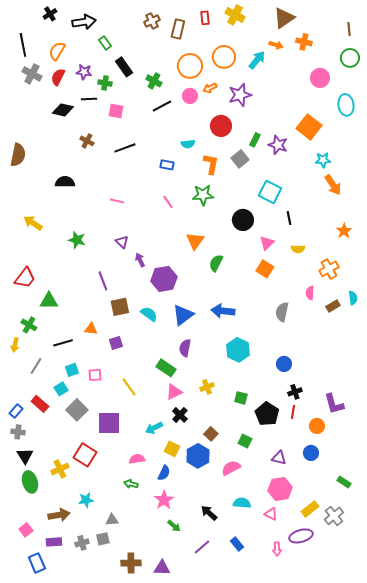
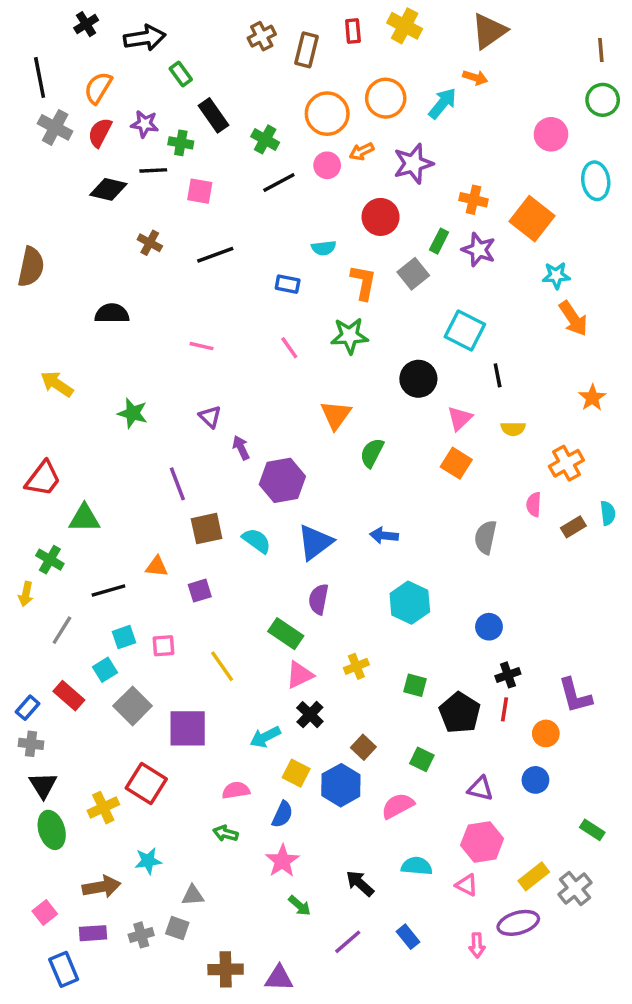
orange cross: (304, 42) -> (473, 200), moved
blue arrow: (223, 311) -> (384, 535), size x0.7
gray square: (103, 539) -> (177, 928), turned 32

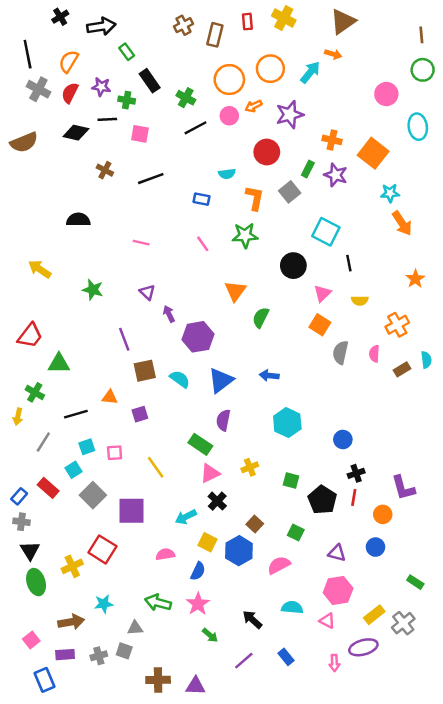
brown semicircle: (31, 267) -> (24, 142), moved, turned 56
gray semicircle: (486, 537) -> (340, 353), moved
green arrow: (226, 833) -> (158, 603), moved, size x1.5

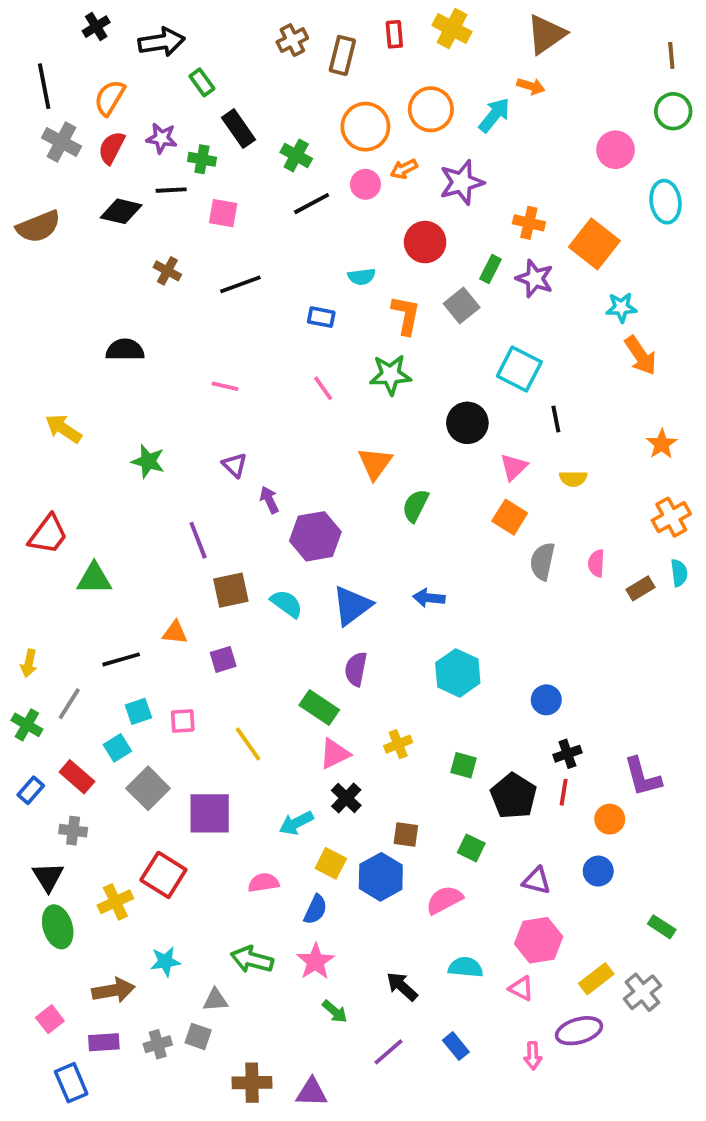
orange cross: (397, 325) -> (671, 517), moved
green cross: (35, 392) -> (27, 725), moved
gray cross: (22, 522) -> (73, 831), moved
brown square: (255, 524) -> (406, 834), turned -35

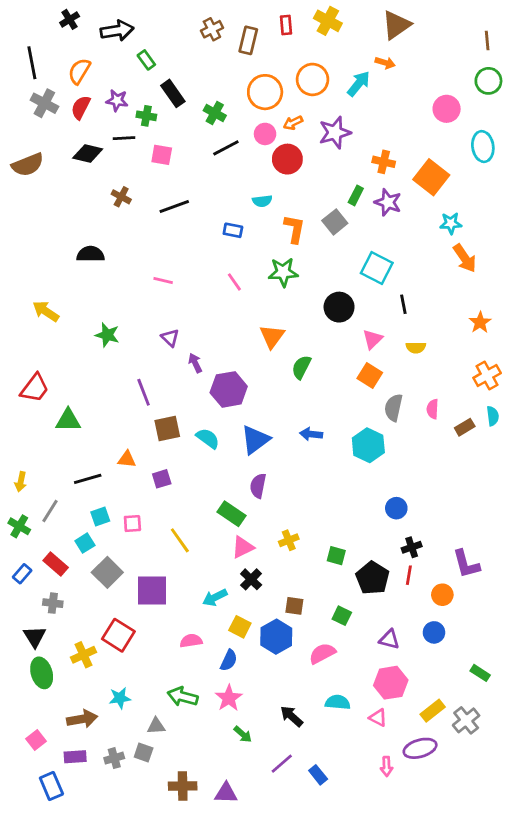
red circle: (425, 242) -> (287, 159), moved
cyan hexagon: (458, 673) -> (368, 445), moved
blue rectangle: (456, 1046) -> (318, 775), moved

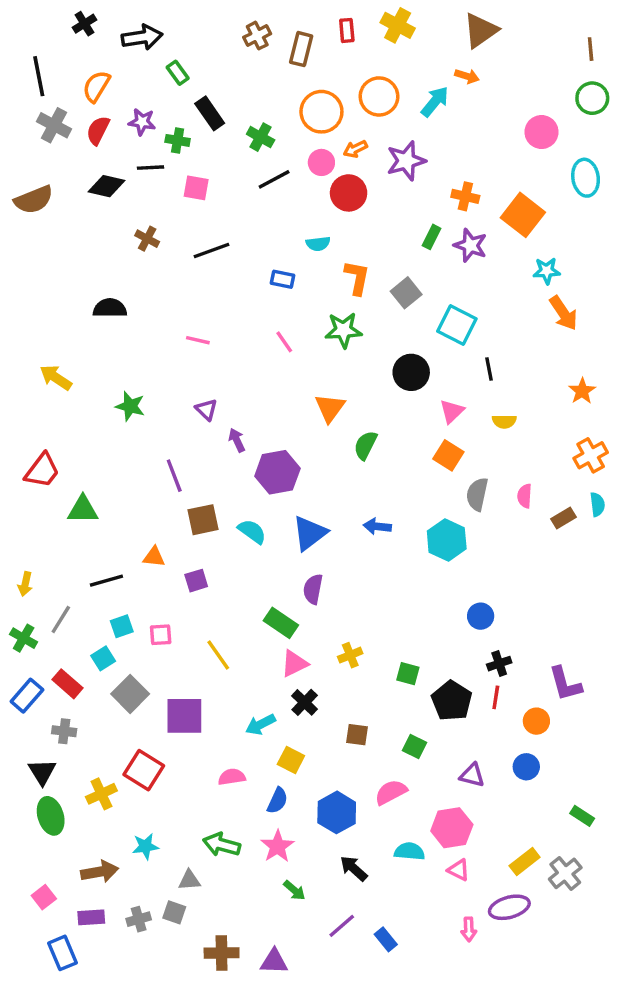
gray square: (335, 222) -> (406, 293), moved
blue rectangle: (22, 574) -> (27, 696), size x1.4
blue hexagon: (276, 637) -> (337, 812), moved
pink hexagon: (391, 683) -> (452, 828), moved

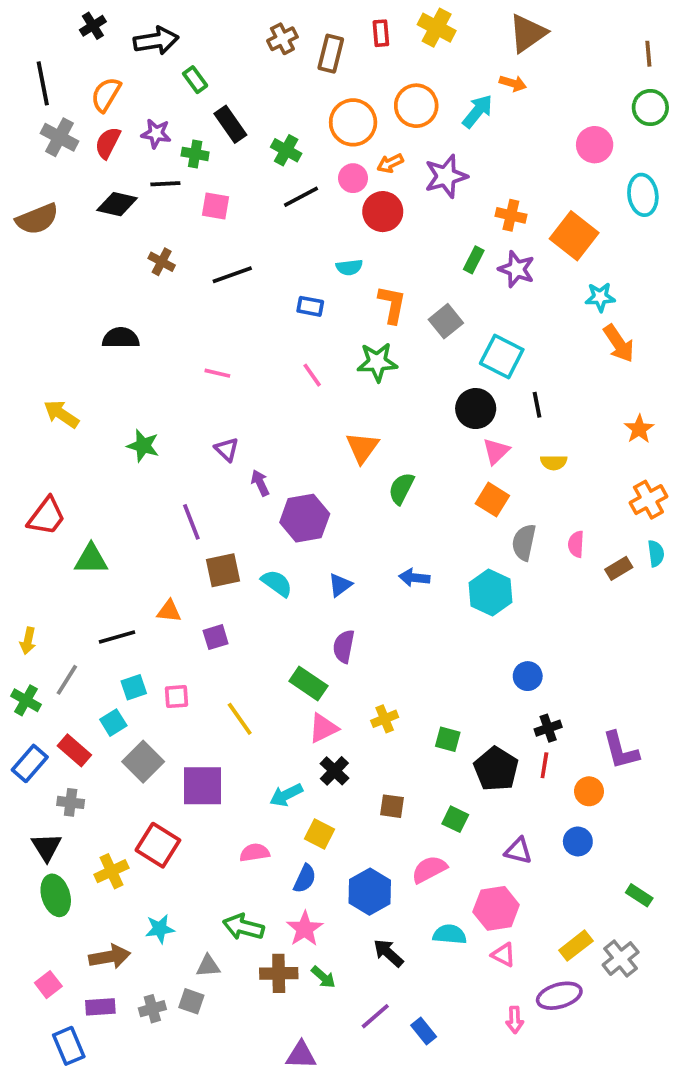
black circle: (411, 372) -> (476, 409), moved
blue triangle: (310, 533) -> (340, 585), size x0.6
brown cross: (222, 953) -> (279, 973), moved

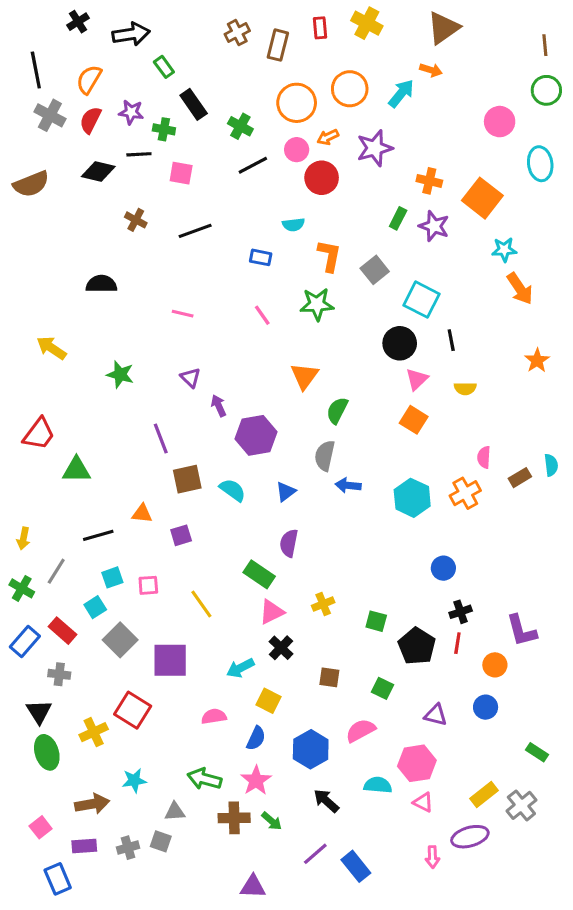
orange cross: (648, 500) -> (465, 493), moved
gray semicircle: (524, 542) -> (325, 456), moved
blue rectangle: (424, 1031) -> (356, 866), size x1.4

